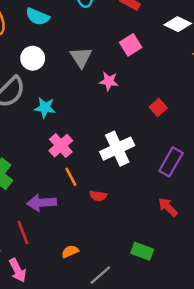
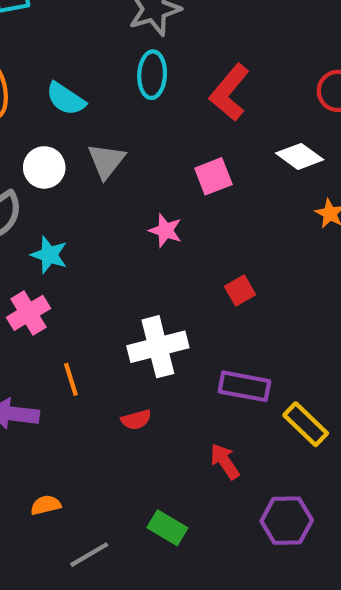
gray triangle: (81, 57) -> (106, 161), moved
pink cross: (61, 146) -> (28, 313), moved
purple rectangle: (171, 162) -> (244, 386), turned 60
red semicircle: (98, 196) -> (136, 420), moved, turned -35

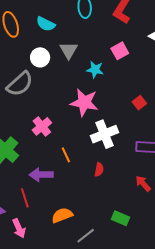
pink star: (165, 230) -> (84, 102), moved, size x1.8
cyan star: (49, 255) -> (95, 70), moved
red semicircle: (136, 420) -> (99, 170), turned -56
orange semicircle: (46, 505) -> (62, 215), size x1.5

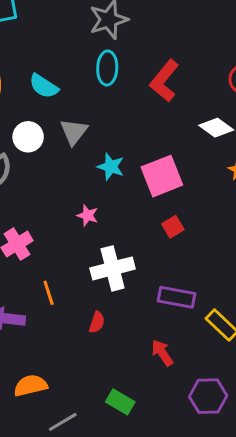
pink square: (120, 51) -> (162, 176), moved, size x1.5
pink star: (84, 102) -> (88, 215), size x0.5

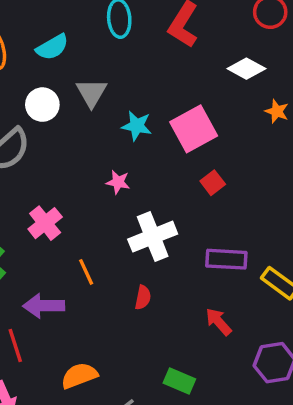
cyan semicircle: (44, 86) -> (52, 47), turned -56

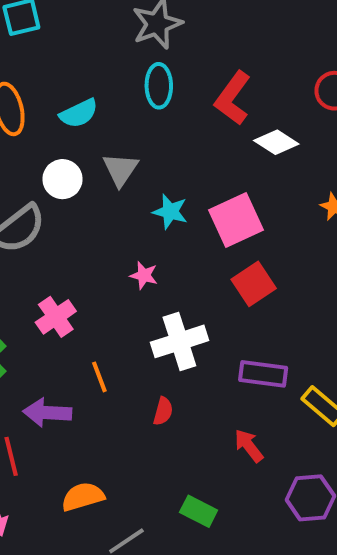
white diamond: (246, 69) -> (276, 142), moved
red square: (213, 183) -> (254, 284), size x1.5

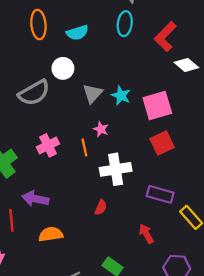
gray triangle: (120, 169) -> (92, 93), moved
orange line: (99, 377) -> (84, 147), moved
orange semicircle: (83, 497) -> (51, 234), moved

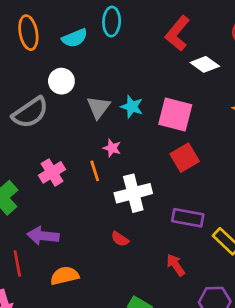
cyan ellipse: (125, 24) -> (112, 22), moved
pink square: (157, 105) -> (175, 115), turned 36
red semicircle: (101, 207) -> (120, 239), turned 105

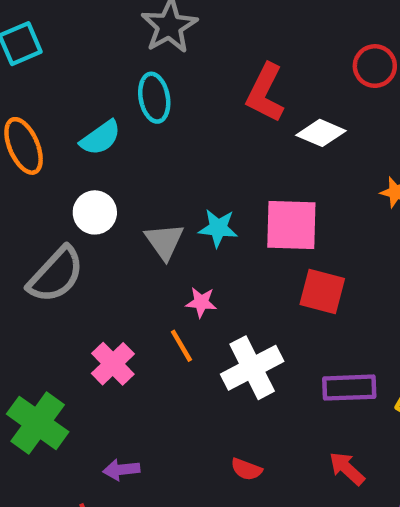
red square: (185, 158) -> (322, 291), turned -32
purple arrow: (43, 236) -> (121, 470), size x0.7
red semicircle: (120, 239) -> (246, 469), moved

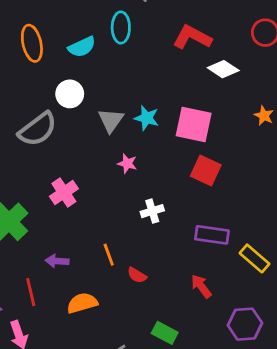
red L-shape: (265, 93) -> (192, 37), turned 81
orange line: (181, 346) -> (109, 255), moved
white cross: (252, 368) -> (152, 211), size x0.6

